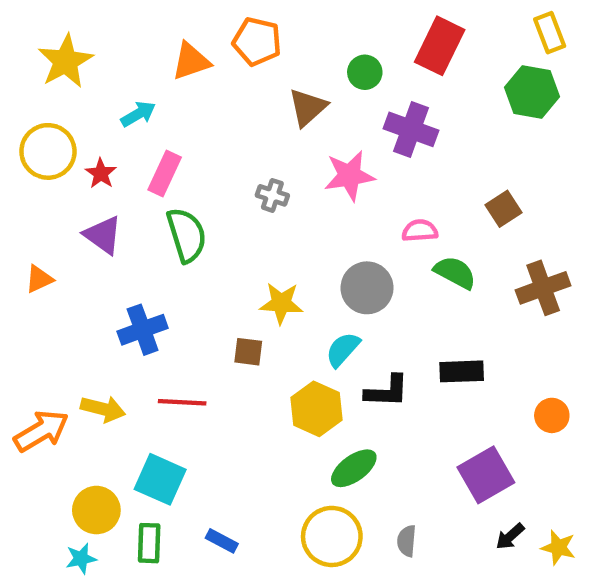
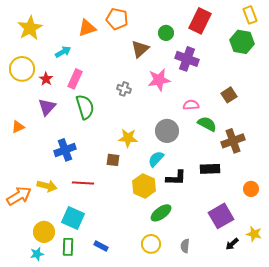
purple triangle: (103, 235) -> (47, 107), turned 36
brown cross: (543, 288) -> (233, 141), moved
yellow circle: (332, 536) -> (151, 244), size x0.7
yellow star: (558, 547) -> (254, 234), moved

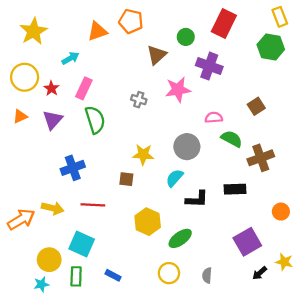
orange triangle: (18, 127) -> (20, 116), moved
yellow hexagon: (144, 186) -> (148, 222), moved

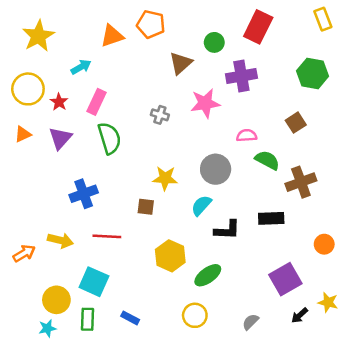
green hexagon: (271, 47) -> (313, 73), moved
purple cross: (209, 66) -> (241, 76), turned -30
orange arrow: (21, 219) -> (24, 253), size x0.7
gray semicircle: (207, 275) -> (250, 322), moved, turned 40

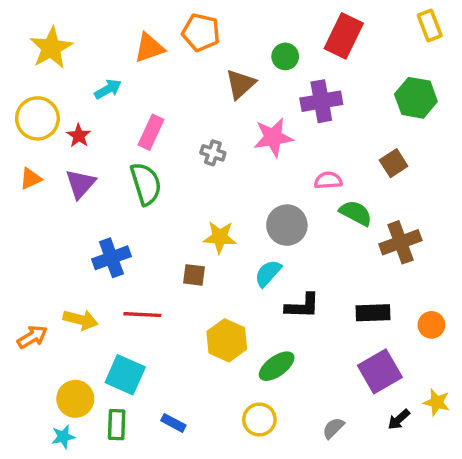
pink rectangle: (97, 102) -> (151, 132), moved
black rectangle: (271, 218) -> (373, 313), moved

